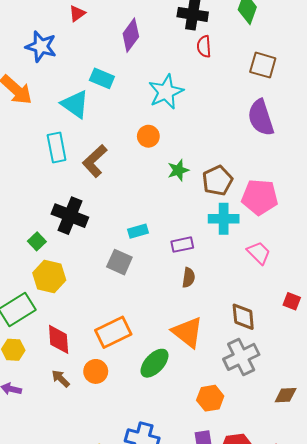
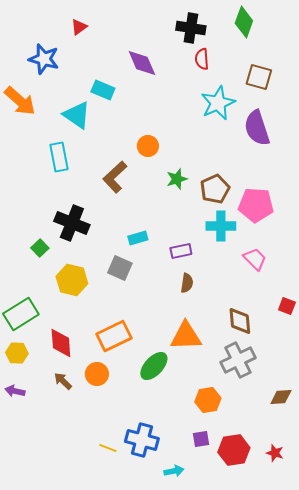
purple diamond: (131, 35) -> (142, 63), moved, turned -60
cyan star: (166, 92) -> (218, 103), moved
brown L-shape: (95, 161) -> (115, 177), moved
yellow hexagon: (49, 276) -> (72, 280), moved
orange triangle: (188, 332) -> (186, 336), turned -40

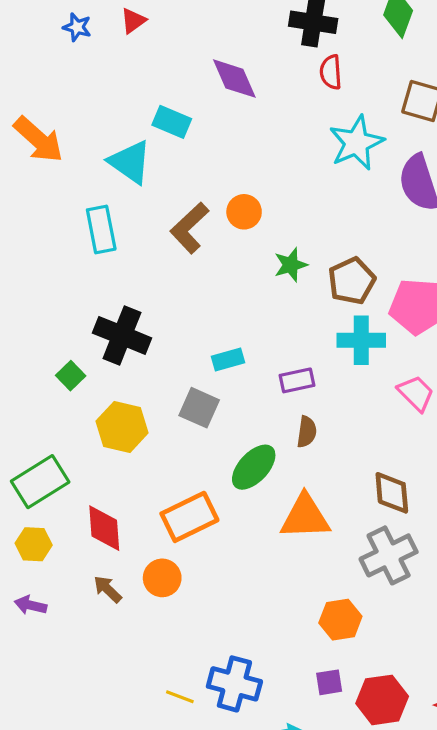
blue star: (44, 59) -> (77, 27), moved, size x0.6
brown L-shape: (115, 177) -> (189, 228), moved
green ellipse: (154, 366) -> (254, 467), moved

